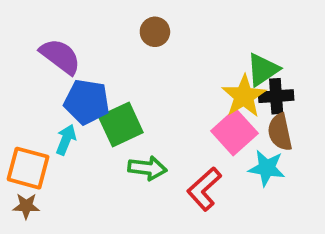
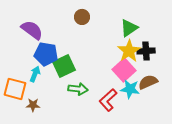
green triangle: (263, 70) -> (129, 28), moved
brown semicircle: (280, 132) -> (148, 82), moved, turned 78
cyan star: (267, 168) -> (130, 89), moved
brown star: (26, 206) -> (33, 105), moved

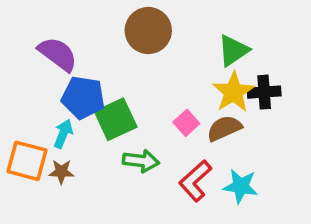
brown circle: (82, 17) -> (148, 31), size x1.6
pink square: (124, 70) -> (186, 123), moved, size x0.6
brown semicircle: (148, 82) -> (224, 128), moved
cyan star: (130, 89) -> (241, 186), moved
brown star: (33, 105) -> (61, 172), moved

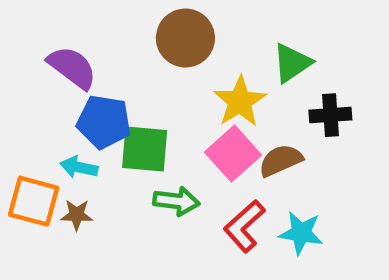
yellow star: (233, 92) -> (240, 101), moved
green square: (116, 119) -> (145, 149), turned 30
pink square: (186, 123) -> (233, 154), size x1.6
cyan arrow: (63, 134) -> (79, 167), turned -100

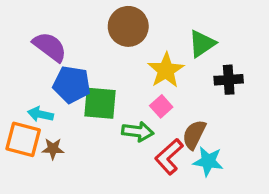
pink square: (233, 154) -> (161, 106), size x0.6
brown semicircle: (281, 160) -> (194, 135), moved, turned -40
cyan arrow: (79, 167) -> (40, 114), moved
green arrow: (176, 201) -> (138, 131), moved

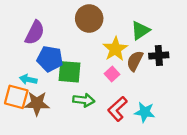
purple semicircle: (50, 47) -> (35, 33), turned 80
green arrow: (138, 131) -> (84, 100), moved
brown semicircle: (194, 135) -> (135, 61), moved
brown star: (53, 149) -> (37, 103), size x1.6

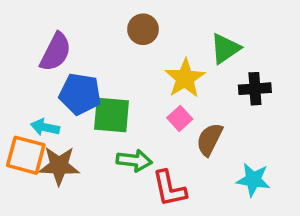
brown circle: (89, 19) -> (143, 29), size x0.7
brown semicircle: (135, 61) -> (209, 139), moved
red L-shape: (117, 109) -> (169, 188), moved, turned -60
cyan star: (145, 112) -> (253, 180), moved

